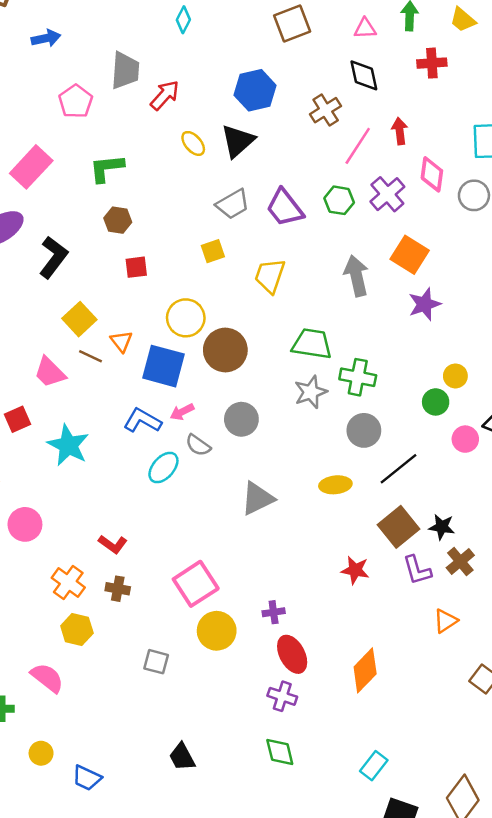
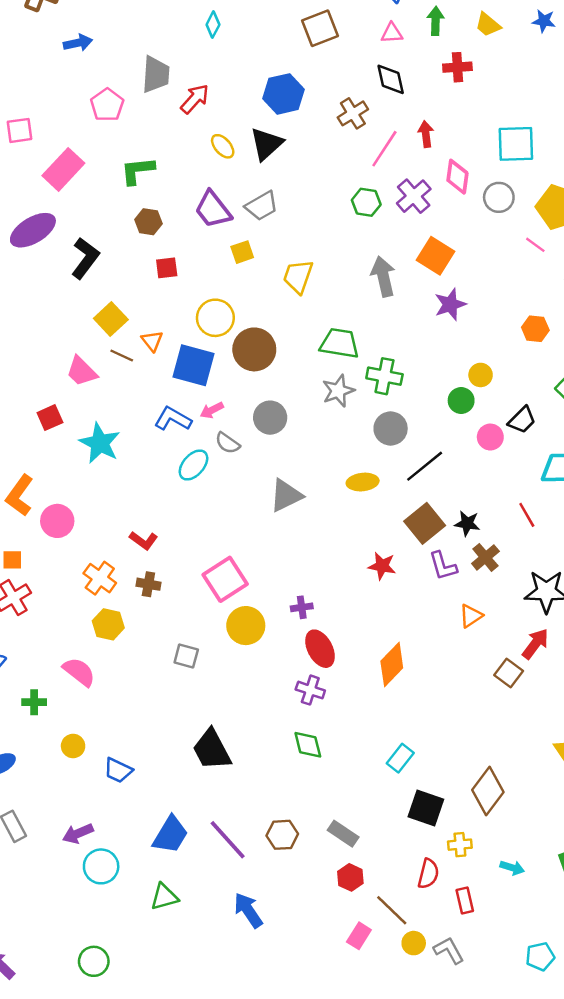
purple trapezoid: (285, 208) -> (213, 210), moved
black trapezoid: (182, 757) -> (212, 750), size x1.5

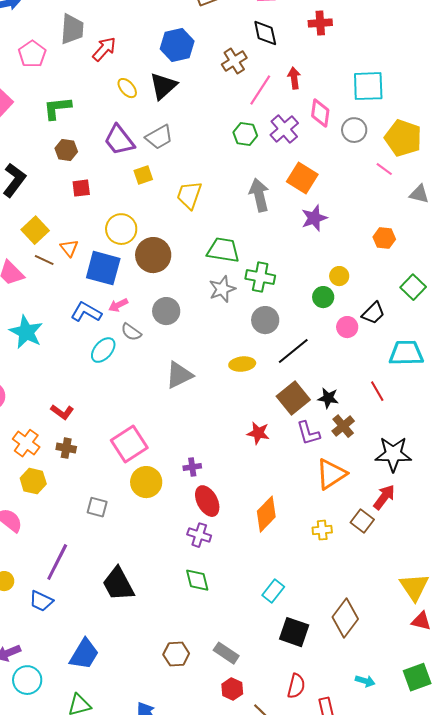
orange triangle: (471, 616) -> (331, 474), size x1.6
purple line: (228, 840) -> (57, 562), moved, turned 69
yellow cross: (460, 845) -> (322, 530), moved

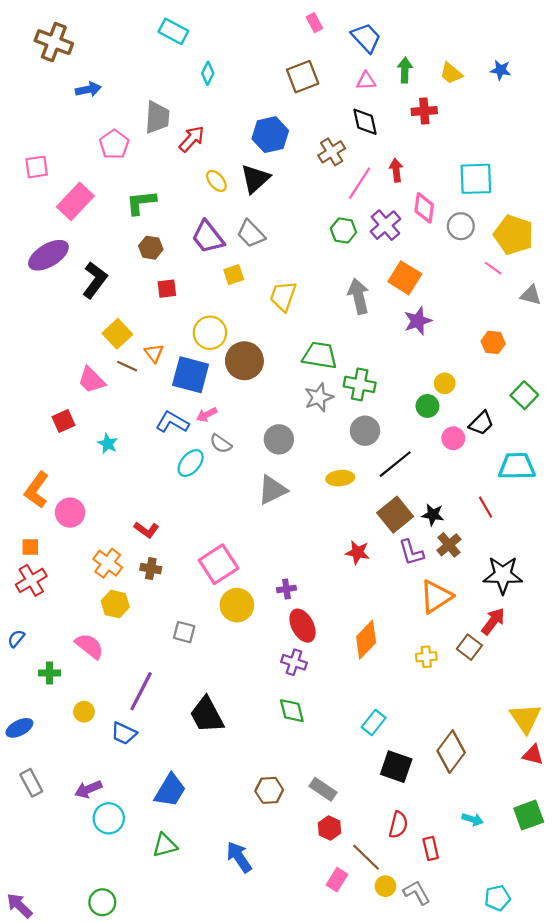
gray trapezoid: (159, 137) -> (251, 234), turned 76
gray circle: (166, 311) -> (279, 439), moved
cyan star: (26, 332) -> (108, 444), size x0.6

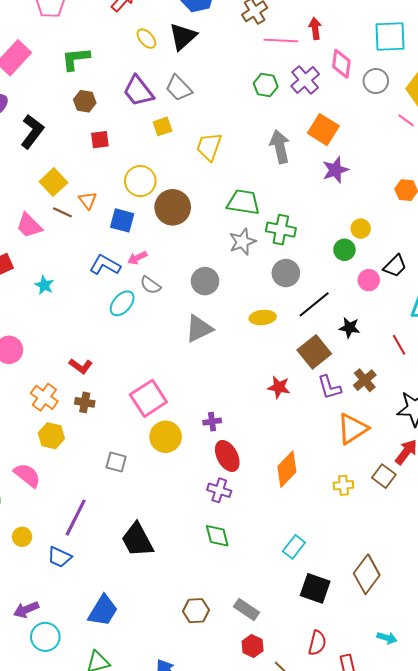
pink line: (360, 183) -> (281, 41), turned 60
blue square: (191, 375) -> (122, 220), size x0.7
black star: (433, 515) -> (350, 328), moved

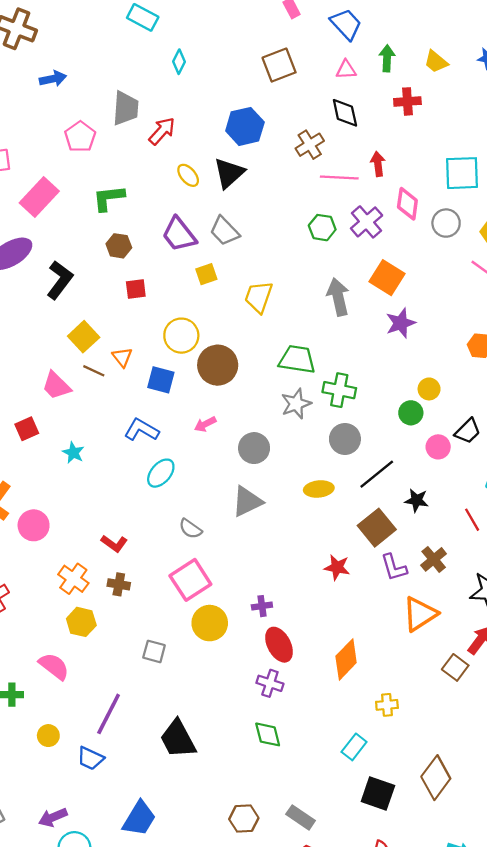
pink arrow: (137, 258) -> (205, 424), moved
gray semicircle: (150, 285) -> (190, 529), moved
yellow cross: (343, 485) -> (387, 705), moved

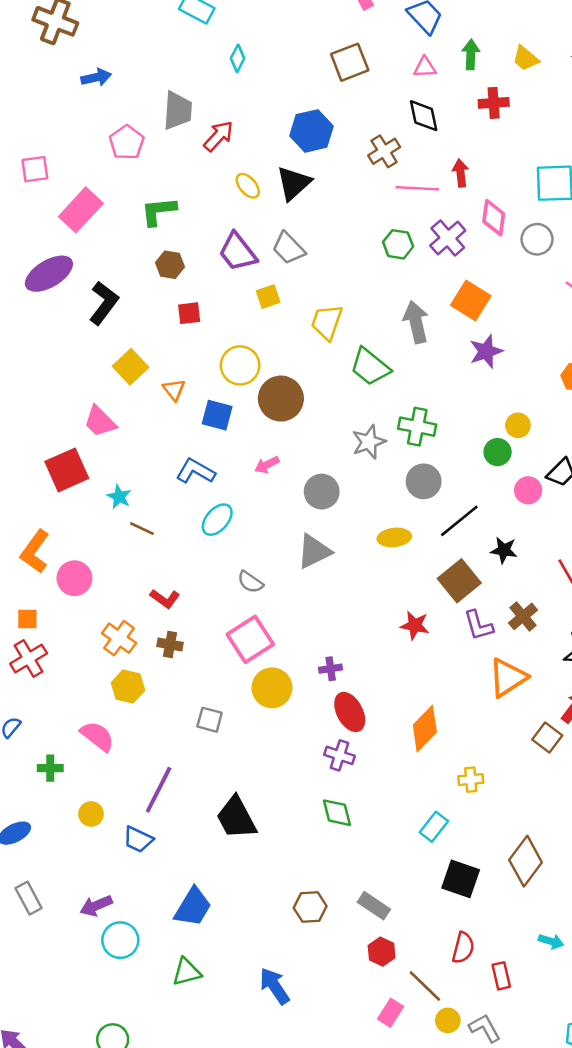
green trapezoid: (297, 359) -> (370, 367), moved, turned -150
brown line: (94, 371) -> (142, 529), moved
red square: (27, 429) -> (67, 470), size x1.6

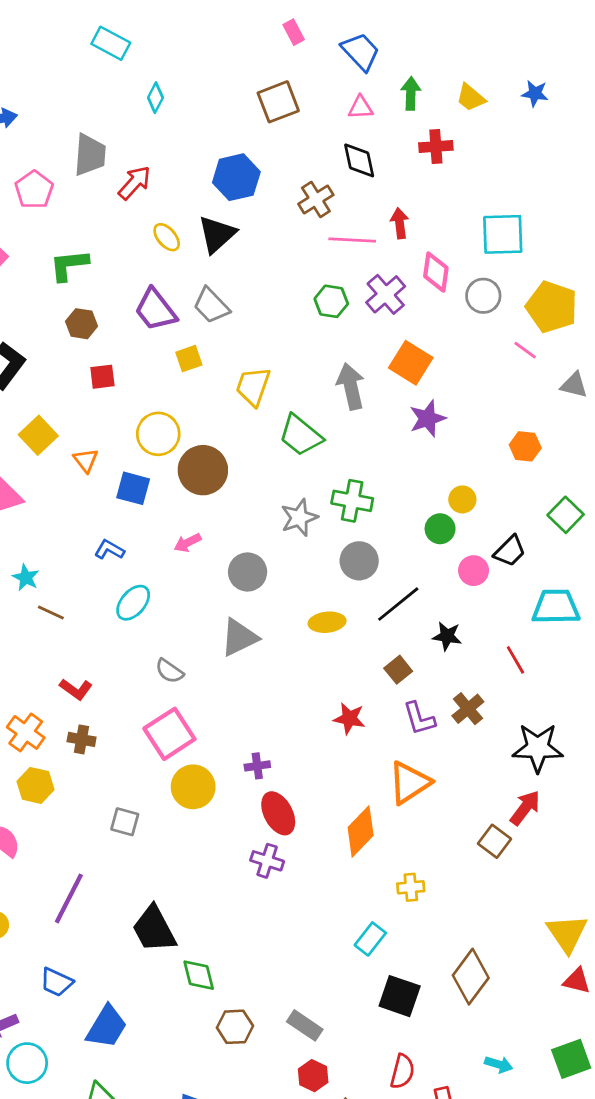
blue L-shape: (195, 471) -> (109, 550), size x0.7
brown square: (459, 581) -> (398, 670), size x0.6
orange triangle: (508, 678) -> (409, 783), moved
green diamond: (337, 813) -> (199, 975), moved
blue trapezoid: (138, 839) -> (56, 982), moved

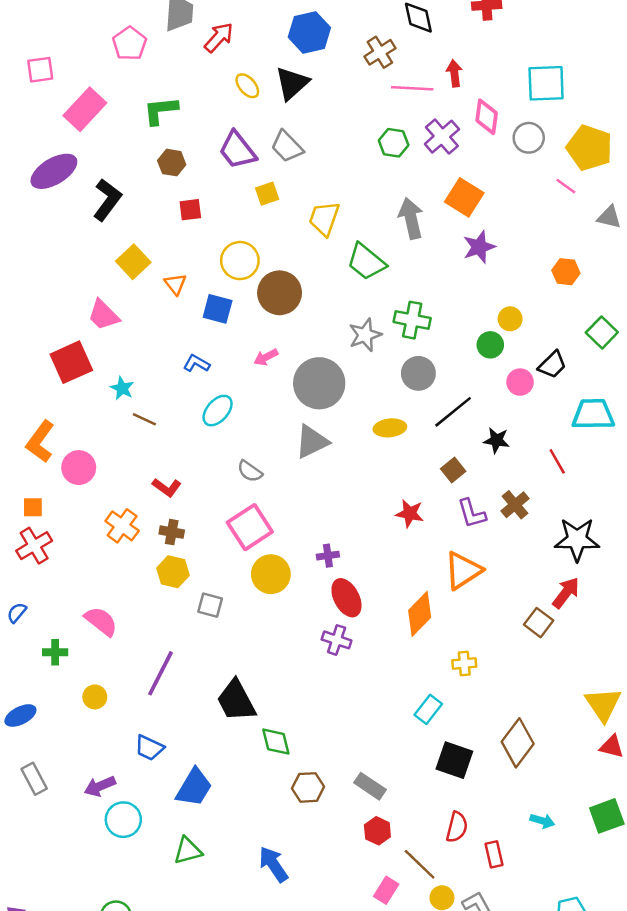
gray circle: (248, 572) -> (319, 383), size x1.5
yellow hexagon: (35, 785) -> (173, 572), moved

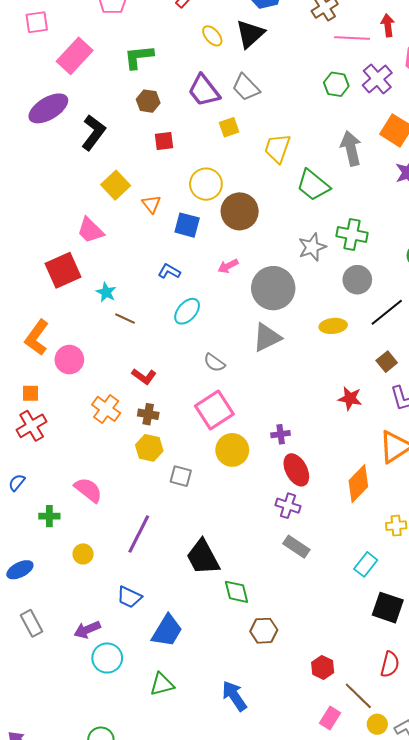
gray rectangle: (370, 786) -> (296, 547), moved

